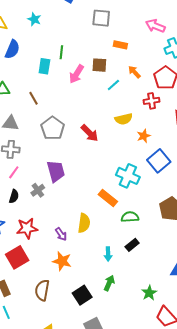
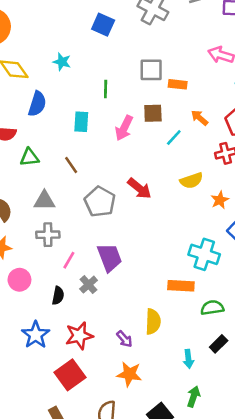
gray square: (101, 18) -> (151, 70), moved
green line: (61, 52) -> (106, 89), moved
red arrow: (90, 133) -> (139, 188), moved
pink line: (14, 172) -> (69, 260), moved
orange rectangle: (108, 198) -> (181, 286), turned -30

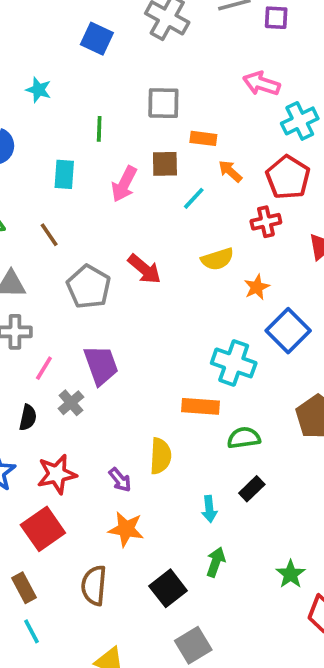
orange rectangle: (178, 84) -> (203, 138), moved

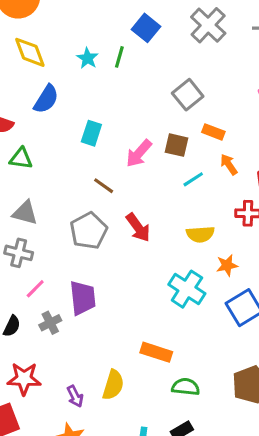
gray square: (163, 103) -> (188, 95), turned 36
green line: (99, 129) -> (119, 57), moved
brown line: (49, 235) -> (104, 186), moved, turned -35
cyan cross: (234, 363) -> (187, 289), moved

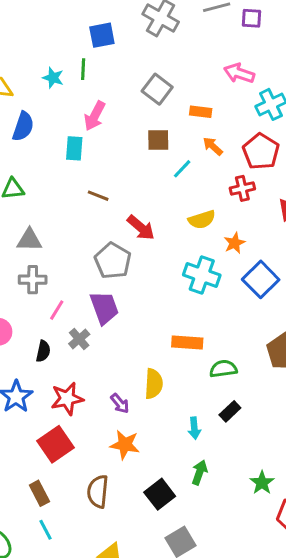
blue square: (146, 28) -> (102, 35), turned -36
orange rectangle: (213, 132) -> (201, 112), moved
pink arrow: (139, 153) -> (95, 116), moved
gray pentagon: (89, 231) -> (113, 261), moved

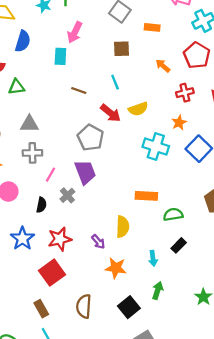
orange arrow: (213, 146) -> (163, 66), moved
cyan line: (182, 169) -> (115, 82), moved, turned -64
red cross: (242, 188) -> (185, 93), moved
yellow semicircle: (202, 220) -> (138, 109), moved
orange star: (125, 445) -> (116, 268), moved

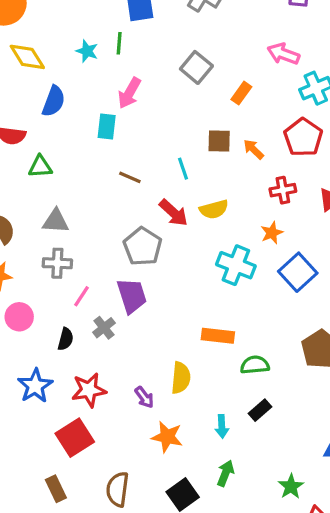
orange rectangle: (152, 27) -> (241, 93), turned -64
brown square: (122, 49) -> (219, 141), moved

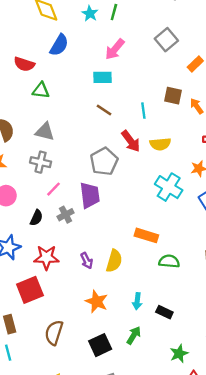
cyan rectangle: (107, 126) -> (103, 77), moved, turned 72
purple arrow: (144, 397) -> (87, 261), moved
black rectangle: (260, 410) -> (164, 312), moved, turned 56

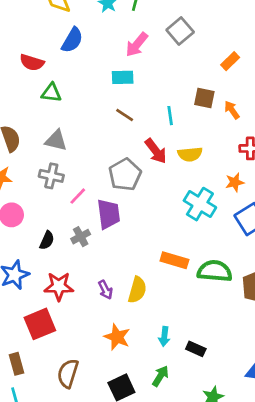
gray square: (166, 40) -> (180, 31), moved
pink line: (54, 189) -> (78, 196), moved
green semicircle: (169, 261) -> (215, 271), moved, size x1.4

